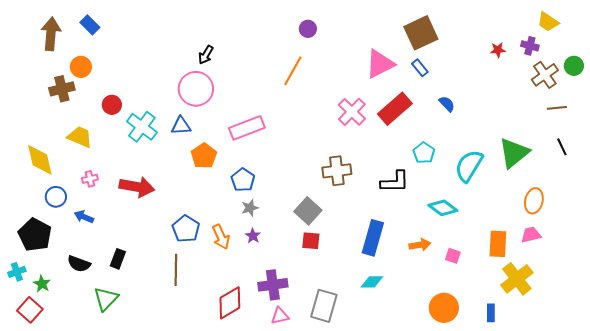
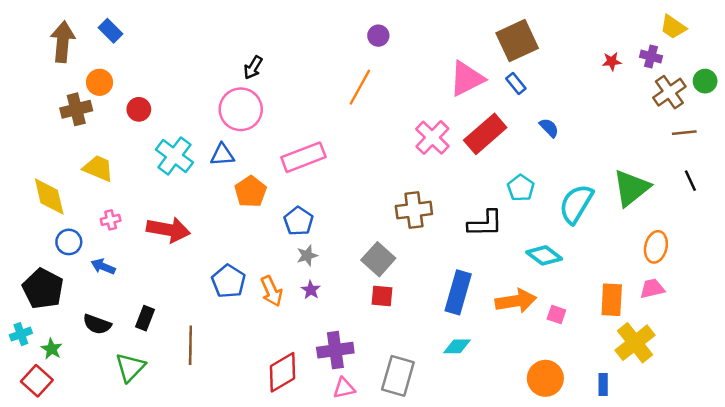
red circle: (112, 105) -> (139, 109), moved
orange arrow: (420, 245) -> (516, 301), size x1.5
brown line: (176, 270) -> (190, 345), moved

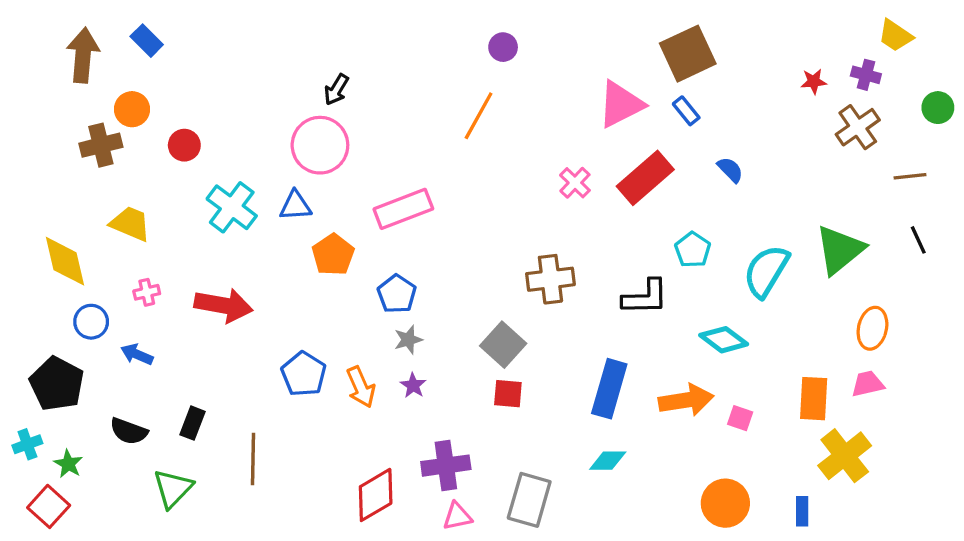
brown cross: (669, 92) -> (858, 127), moved
pink cross: (432, 138) -> (575, 183), size x0.7

